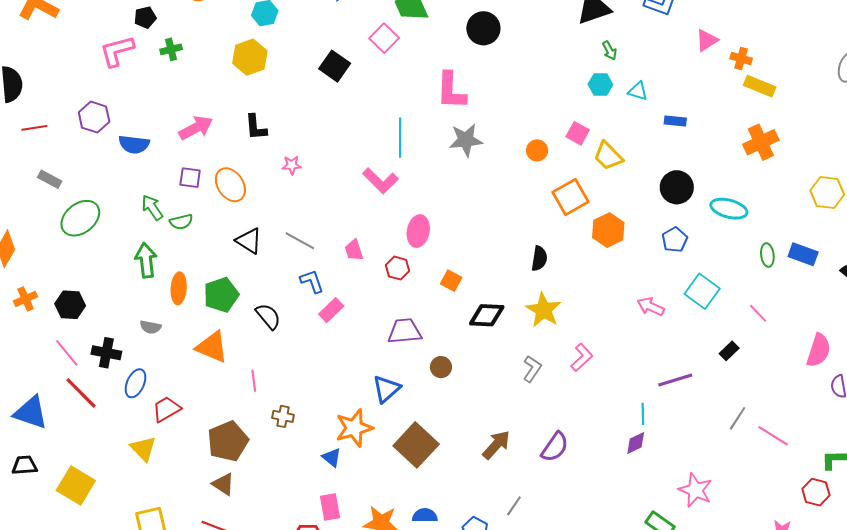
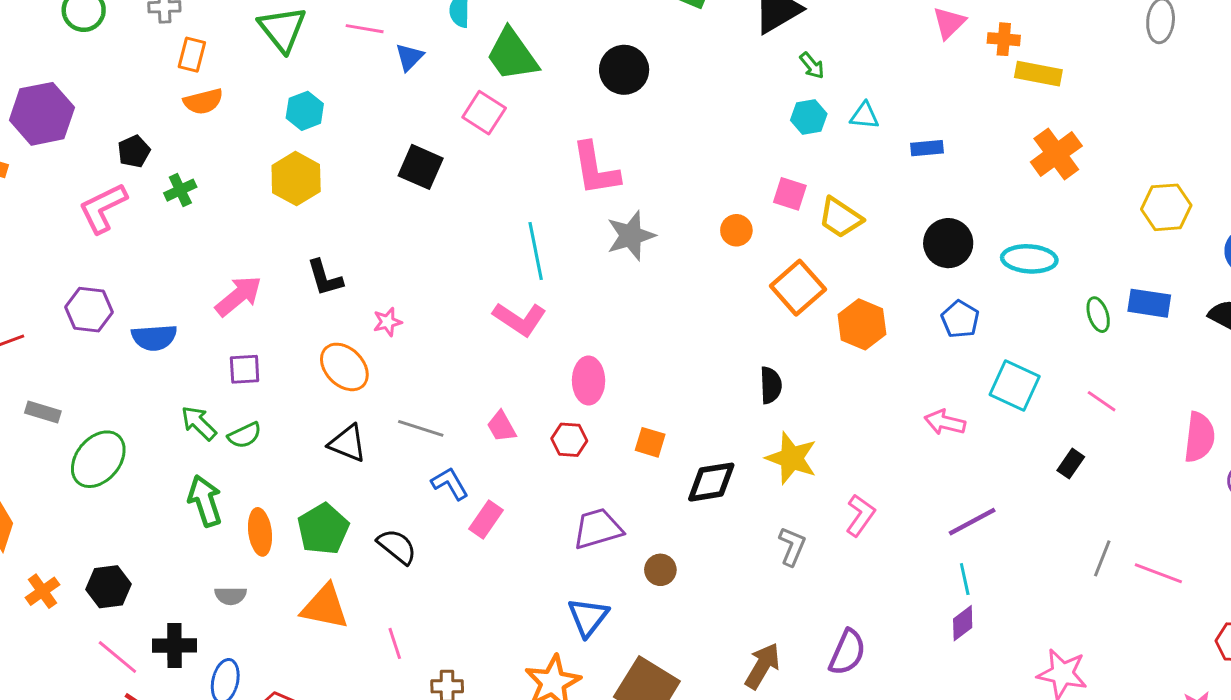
orange ellipse: (230, 185) -> (344, 367), moved
purple line: (675, 380) -> (972, 522), moved

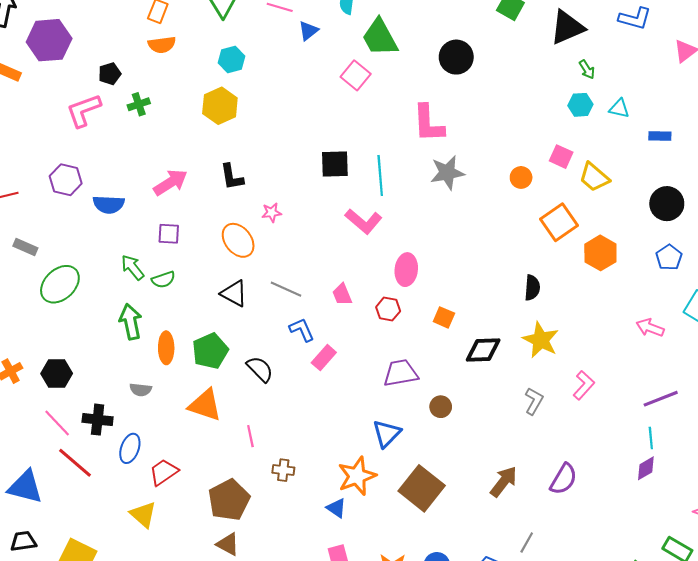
black square: (421, 167) -> (335, 164), moved, turned -32

